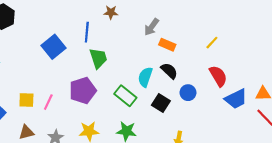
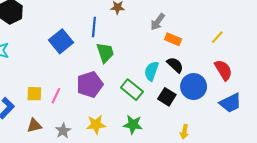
blue circle: (188, 93) -> (194, 87), size x1.6
blue trapezoid: (236, 99) -> (231, 103), moved

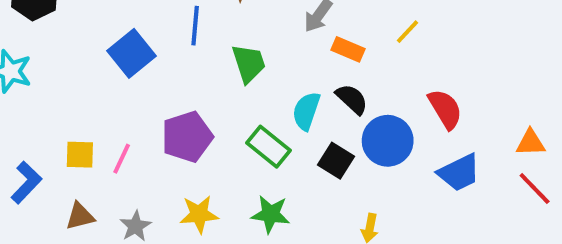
yellow line: (217, 37) -> (407, 32), moved
green trapezoid: (105, 53) -> (249, 63), moved

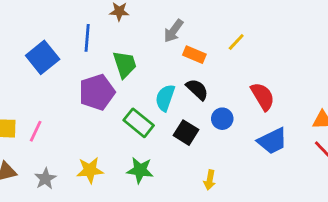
purple pentagon: (187, 137) -> (97, 92), moved
blue circle: (388, 141) -> (222, 119), size x0.6

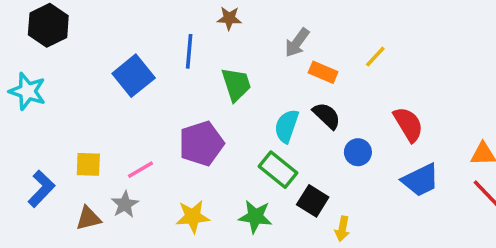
purple pentagon: (97, 92) -> (201, 143), moved
green rectangle: (139, 123) -> (278, 170), moved
pink line: (36, 131) -> (140, 170), moved, turned 35
black square: (186, 133) -> (313, 201), moved
gray star: (45, 179) -> (125, 204), moved

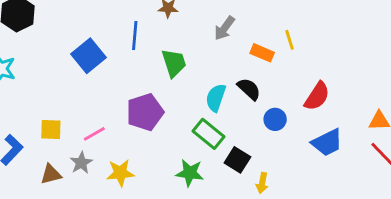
yellow line: (375, 57) -> (290, 40), turned -60
orange rectangle: (323, 72) -> (262, 53), moved
red semicircle: (408, 124) -> (317, 96), turned 64
yellow star: (193, 217) -> (120, 173), moved

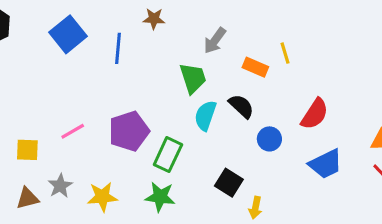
blue square: (88, 56) -> (68, 34), moved
green trapezoid: (174, 63) -> (193, 78), moved
pink line: (94, 134) -> (73, 131), moved
green rectangle: (209, 134) -> (168, 155), moved, turned 76
green star: (190, 173) -> (160, 197), moved

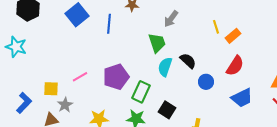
orange rectangle: (255, 67) -> (233, 36), moved, turned -63
black square: (229, 183) -> (167, 110), moved
gray star: (60, 186) -> (65, 105), moved

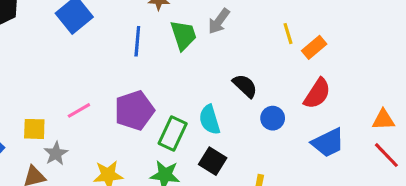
blue line: (109, 24) -> (137, 41), moved
green trapezoid: (157, 43) -> (183, 35), moved
cyan semicircle: (165, 67) -> (210, 120), moved, turned -36

